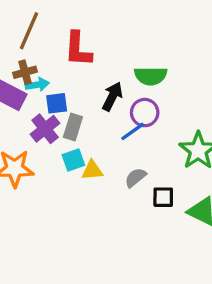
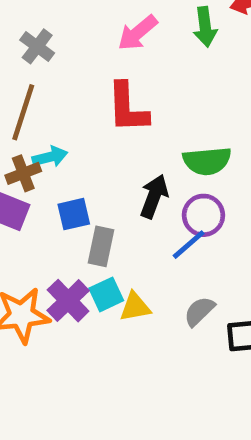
red L-shape: (78, 49) -> (128, 108), moved
cyan arrow: (37, 85) -> (50, 157), moved
purple cross: (45, 129) -> (68, 301), moved

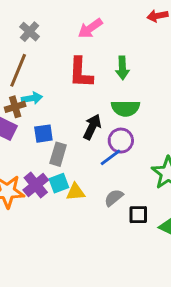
green arrow: (205, 27) -> (122, 68), moved

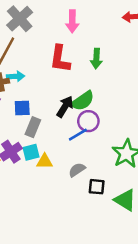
pink arrow: (90, 28) -> (72, 21), turned -60
gray cross: (30, 32) -> (20, 19), size x1.5
green semicircle: (126, 108) -> (83, 101), moved, turned -40

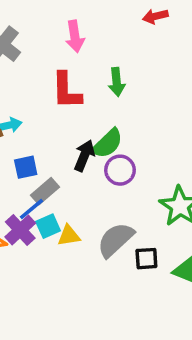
gray rectangle: (33, 127) -> (45, 191), turned 36
blue line: (78, 135) -> (31, 209), moved
gray semicircle: (77, 170) -> (116, 240), size x1.6

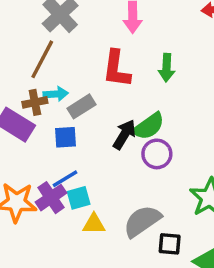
gray rectangle: (45, 191) -> (81, 106), moved
yellow triangle: (69, 236) -> (94, 224), moved

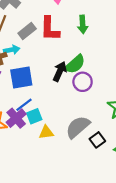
gray rectangle: (81, 106) -> (27, 31), moved
blue square: (66, 137) -> (21, 77), size x1.5
black square: (170, 244) -> (97, 140), turned -35

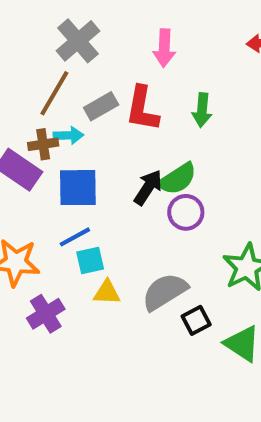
purple cross: (16, 118) -> (46, 314), moved

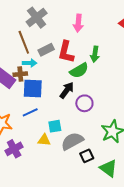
brown line: (54, 93) -> (24, 42), turned -55
brown cross: (43, 144) -> (20, 74), moved
green semicircle: (177, 179) -> (79, 70), moved
cyan square: (90, 261) -> (55, 126), moved

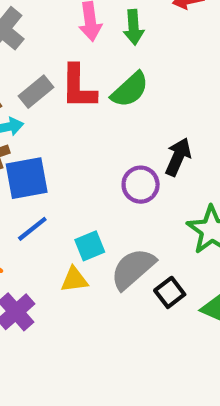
green arrow: (95, 54) -> (134, 27), moved
green semicircle: (79, 70) -> (130, 90), moved
black arrow: (67, 90) -> (178, 157), moved

